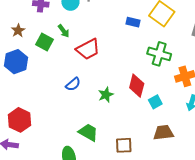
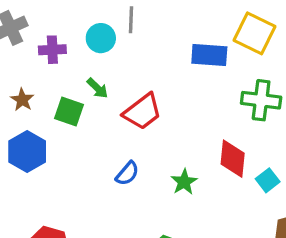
blue rectangle: (133, 22) -> (209, 55), size x1.5

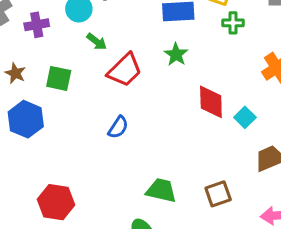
green arrow: (97, 88) -> (97, 42), moved
green cross: (261, 100) -> (233, 23), moved, size x0.6
green star: (184, 182) -> (176, 54), moved

